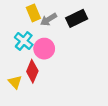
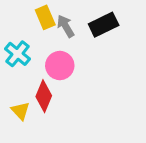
gray arrow: (49, 19) -> (66, 26), turned 91
cyan cross: (24, 41) -> (17, 54), moved

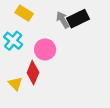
yellow rectangle: (45, 17) -> (24, 13), moved, turned -35
gray arrow: (66, 26) -> (63, 20), moved

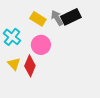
yellow rectangle: (24, 13) -> (38, 19), moved
yellow triangle: (15, 84) -> (14, 64), moved

